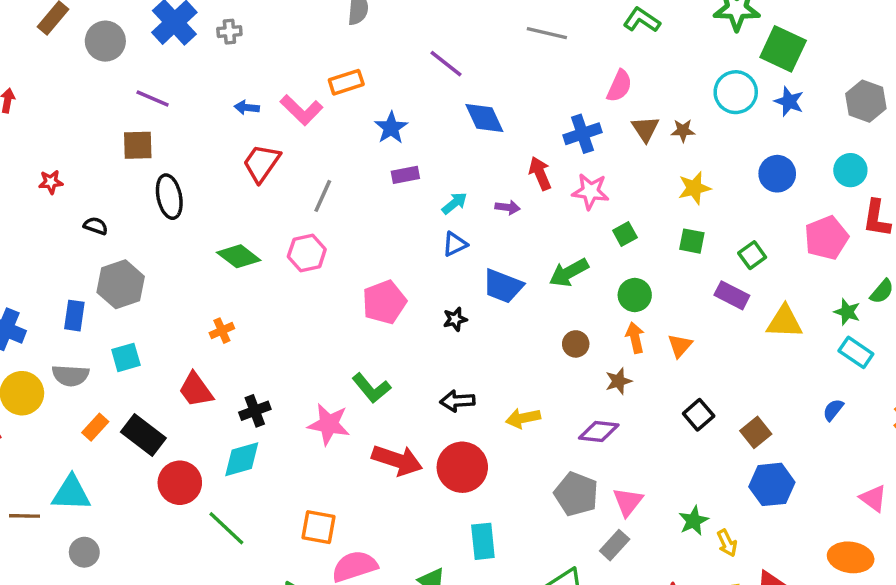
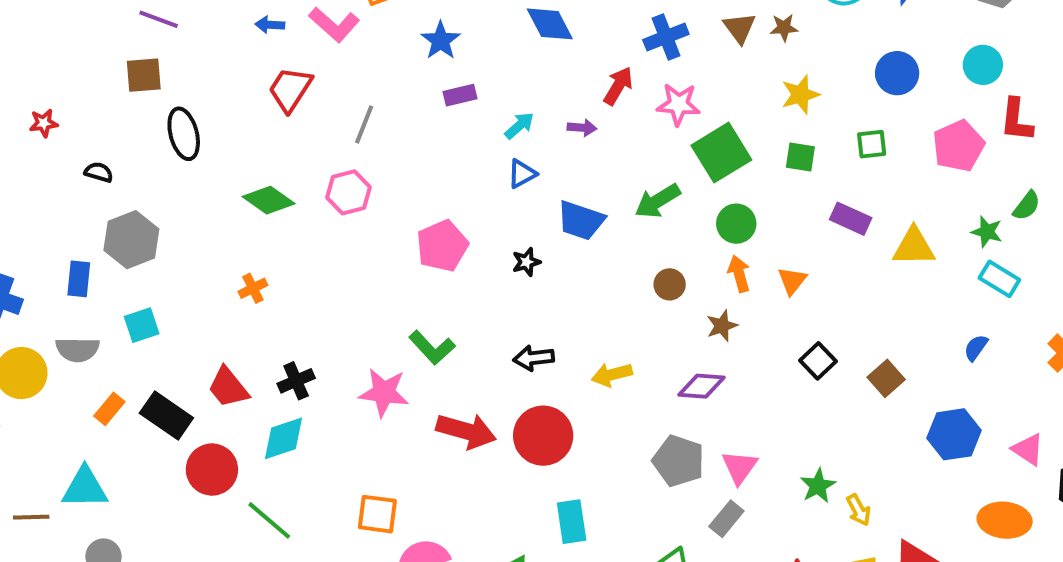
red arrow: (540, 173) -> (618, 86), turned 56
green square: (625, 234) -> (721, 153), size x2.0
green square: (752, 255) -> (872, 144), moved, turned 32
red trapezoid: (196, 390) -> (228, 387), moved
blue hexagon: (772, 484) -> (954, 434), moved

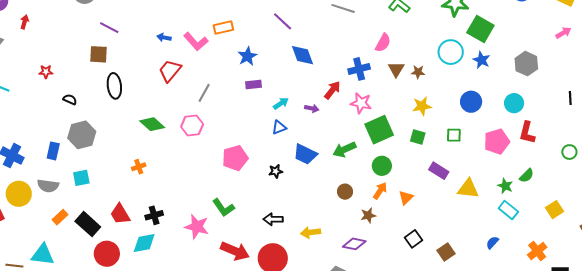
orange arrow: (739, 274) -> (380, 191), turned 42

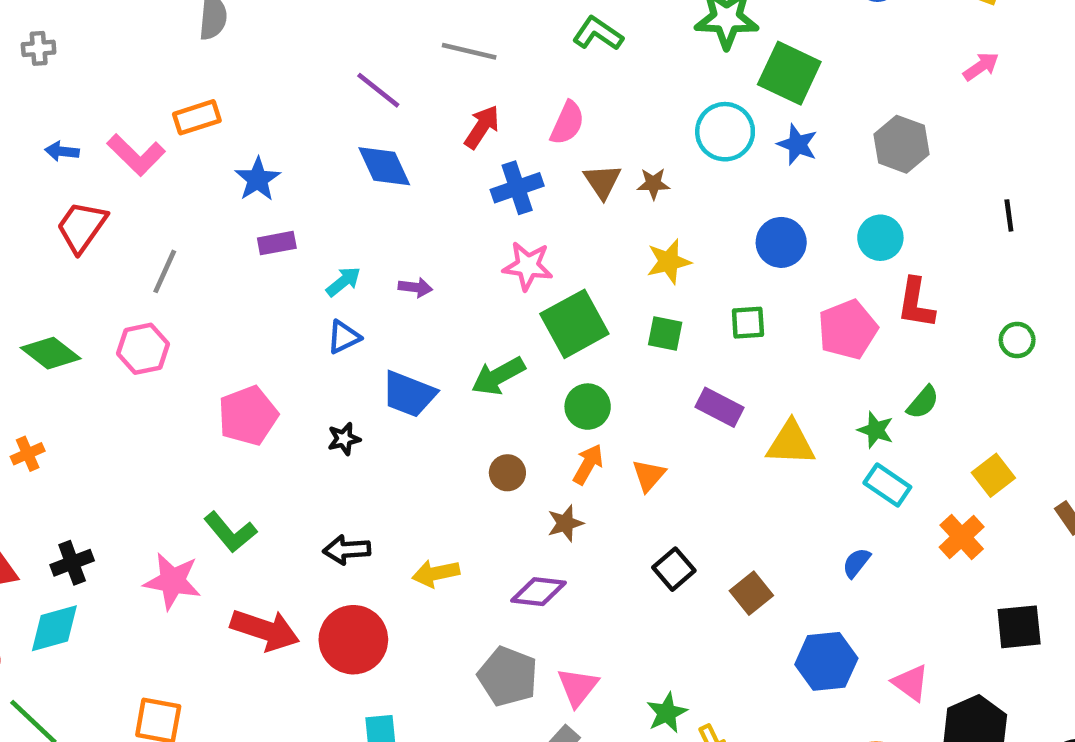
purple line: (283, 21) -> (378, 90), moved
red arrow: (332, 90) -> (482, 127), moved
orange cross: (537, 251) -> (962, 537), moved

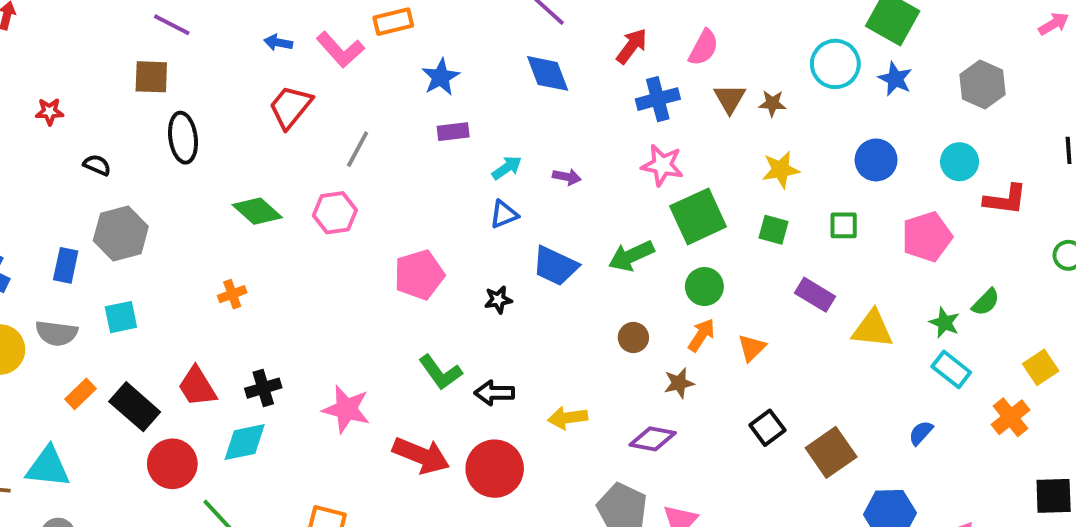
red L-shape: (916, 303) -> (1005, 200), moved, turned -96
green L-shape: (230, 532) -> (440, 372), moved
brown square: (751, 593) -> (831, 452), size x1.4

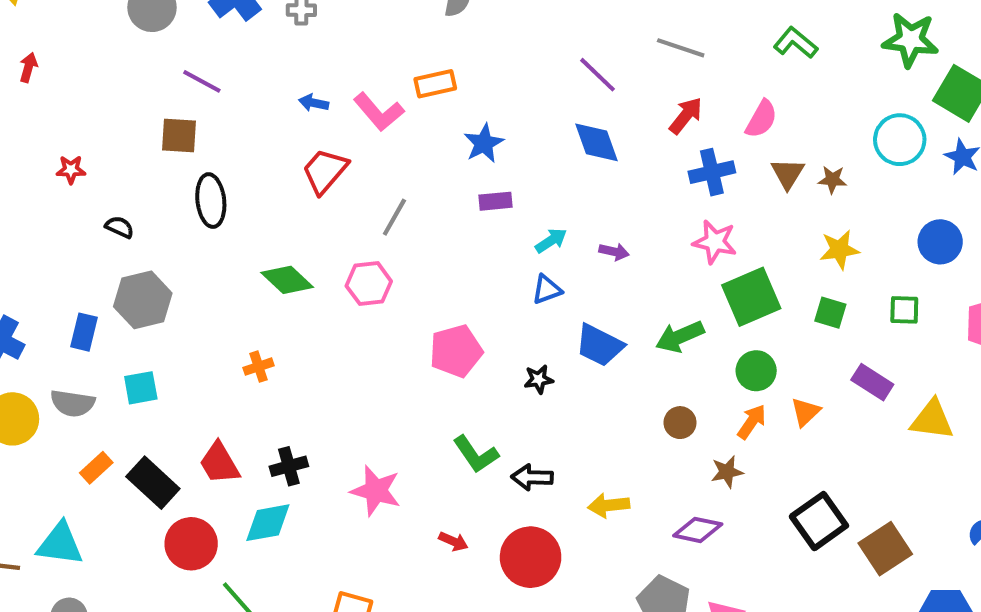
orange triangle: (752, 348) -> (805, 412), moved
black square: (767, 428) -> (819, 521), size x1.5
red arrow: (421, 455) -> (453, 541), size x0.5

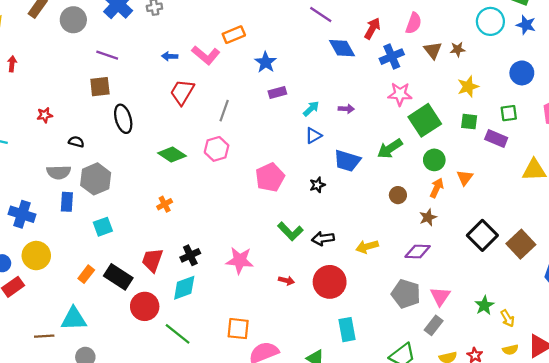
blue diamond: (596, 142) -> (342, 48), moved
purple rectangle: (872, 382) -> (496, 139), moved
gray semicircle: (73, 403) -> (59, 172), moved
red trapezoid: (219, 463) -> (152, 260), turned 60

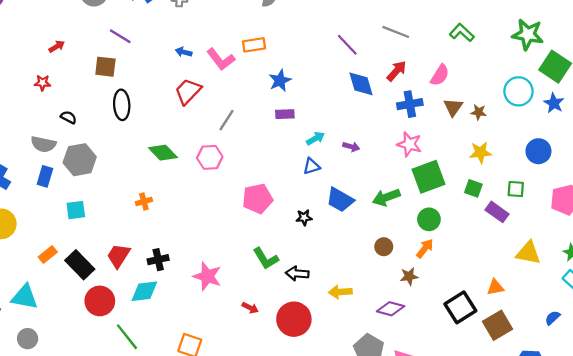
red arrow: (12, 64) -> (57, 46), moved, turned 40
orange triangle: (465, 178) -> (495, 287), moved, turned 30

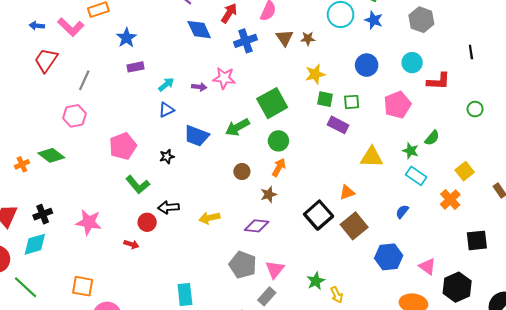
pink star: (409, 144) -> (224, 78), moved
green diamond: (163, 153) -> (51, 155), moved
green square: (473, 188) -> (325, 99), moved
green L-shape: (266, 259) -> (138, 185), moved
red circle: (294, 319) -> (147, 222), moved, size x0.6

